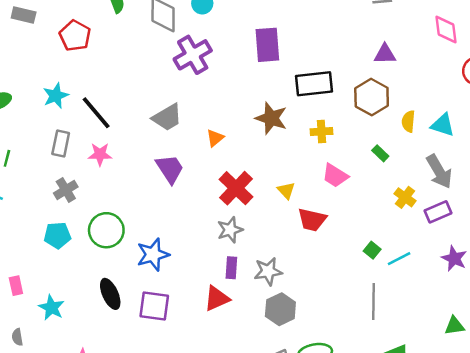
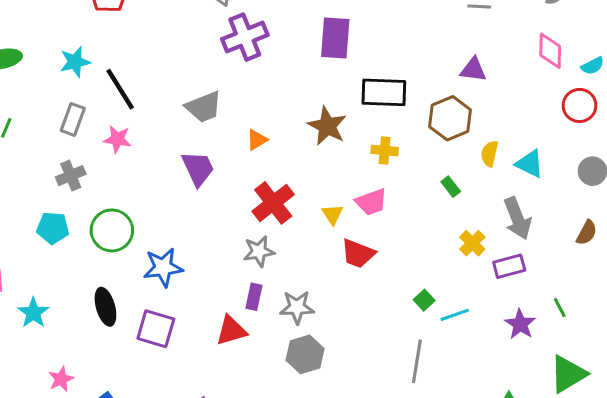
pink trapezoid: (335, 176) -> (371, 202), moved, turned -60

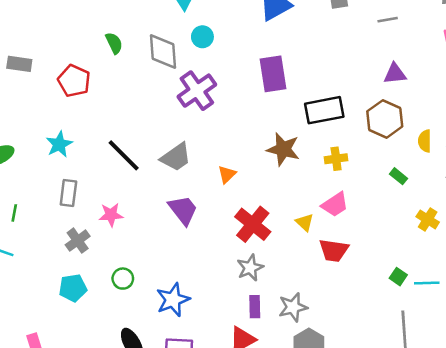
black line: (120, 89) -> (124, 155), moved
pink star: (117, 139) -> (111, 215), moved
green circle: (112, 230) -> (123, 279), size x0.6
cyan line: (455, 315) -> (427, 283), turned 30

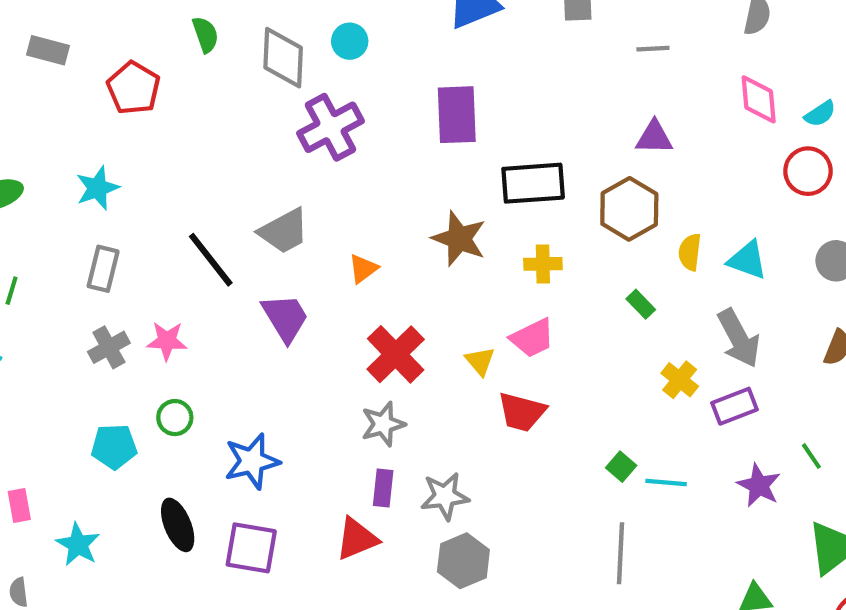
black line: (124, 155) -> (211, 260), moved
pink star: (111, 215) -> (167, 341), moved
cyan pentagon: (73, 288) -> (114, 447), moved

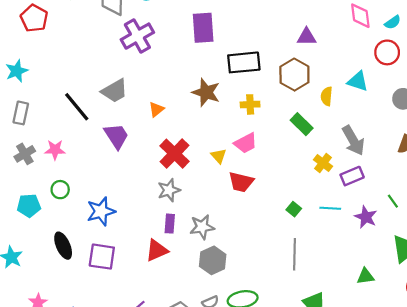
cyan triangle: (747, 260) -> (358, 81), moved
green rectangle: (641, 304) -> (302, 124), size x1.5
cyan line: (666, 482) -> (330, 208), moved

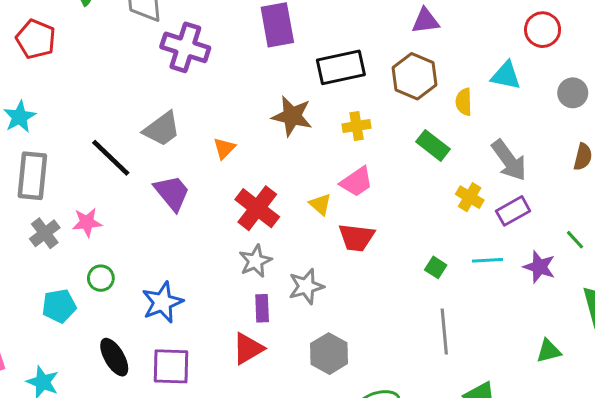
purple cross: (137, 36) -> (185, 47), turned -36
gray rectangle: (21, 113) -> (32, 176), size x1.4
gray star: (202, 227) -> (306, 286), moved

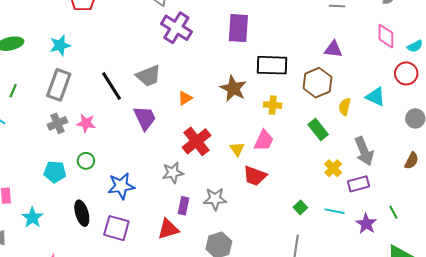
pink trapezoid: (357, 182) -> (264, 140), turned -45
gray star: (255, 261) -> (173, 173), moved

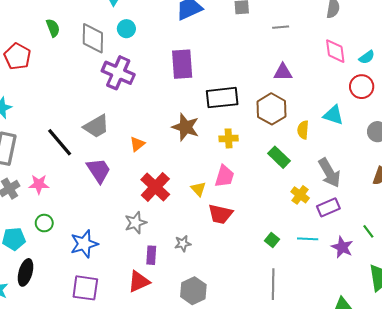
gray star: (215, 199) -> (183, 244), size x0.7
black ellipse: (82, 213) -> (25, 272), moved, turned 40

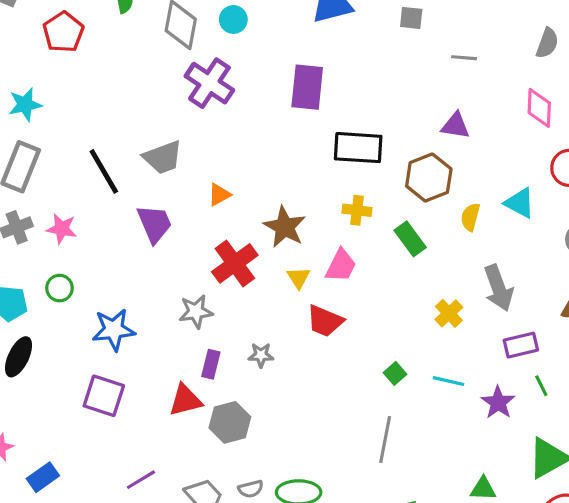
brown star: (186, 127) -> (285, 227), moved
green rectangle: (279, 157) -> (410, 239), moved
purple rectangle: (328, 207) -> (521, 345), moved
gray hexagon: (193, 291) -> (230, 422), moved

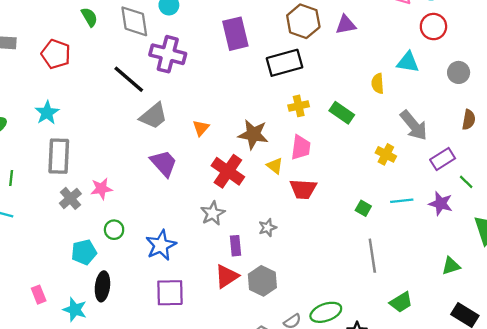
black line: (104, 171) -> (129, 79), moved
brown hexagon: (429, 178) -> (303, 21), moved

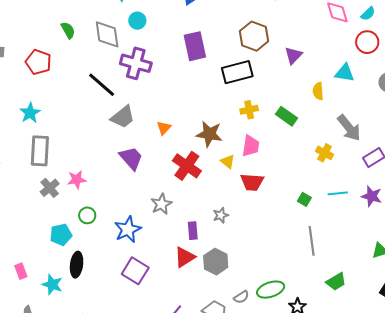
purple triangle: (346, 25) -> (293, 55), moved, turned -36
gray star: (213, 213) -> (161, 204), moved
purple square: (170, 293) -> (135, 271), turned 32

